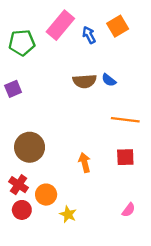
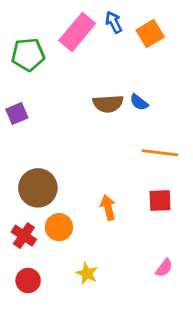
blue arrow: (89, 35) -> (114, 22), moved
orange circle: (46, 195) -> (59, 227), moved
red circle: (22, 210) -> (28, 281), moved

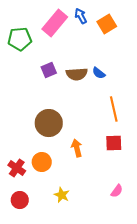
purple square: (17, 113) -> (49, 70), moved
orange line: (160, 153) -> (114, 109), turned 70
brown circle: (38, 188) -> (49, 123), moved

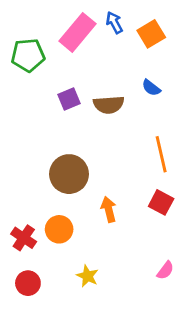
blue semicircle: (99, 73) -> (151, 88), moved
red square: (114, 143) -> (161, 202), turned 30

